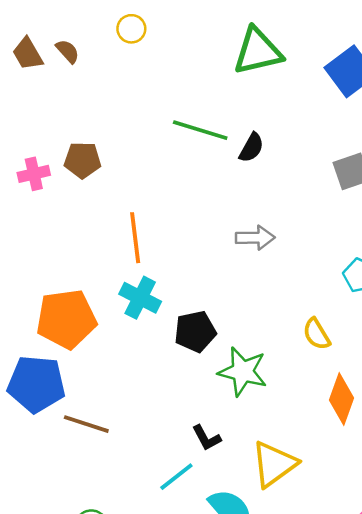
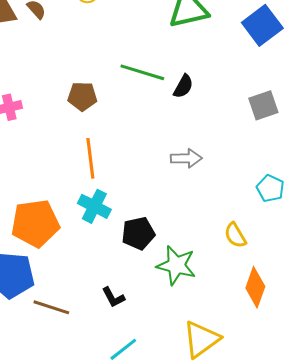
brown pentagon: (83, 160) -> (82, 96), moved
black L-shape: (206, 438) -> (113, 297), moved

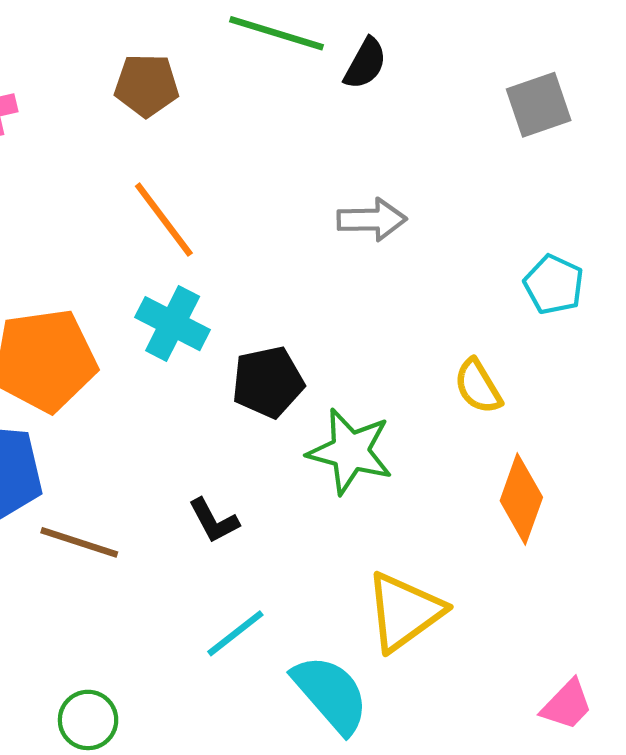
orange line: (90, 158) -> (164, 220), turned -30

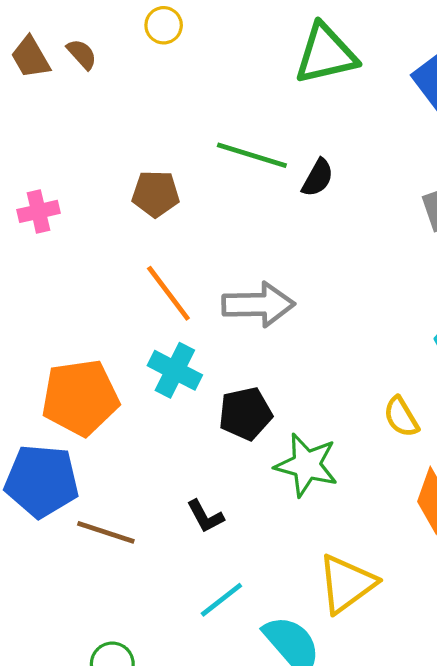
gray arrow: (372, 220) -> (258, 304), moved, size x1.4

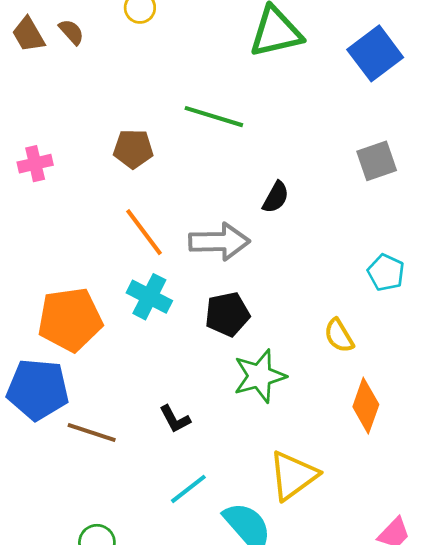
black semicircle: (318, 178) -> (276, 197), moved
black pentagon: (245, 414) -> (227, 314), moved
green star: (306, 465) -> (260, 376), turned -30

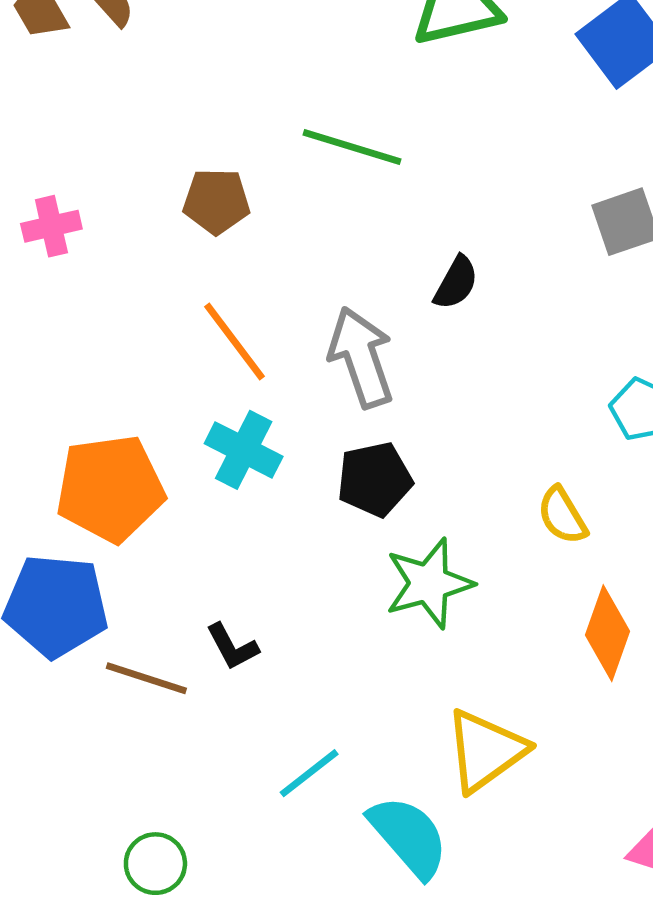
gray arrow: (219, 242) -> (361, 357), turned -108
black L-shape: (175, 419) -> (232, 647), moved

